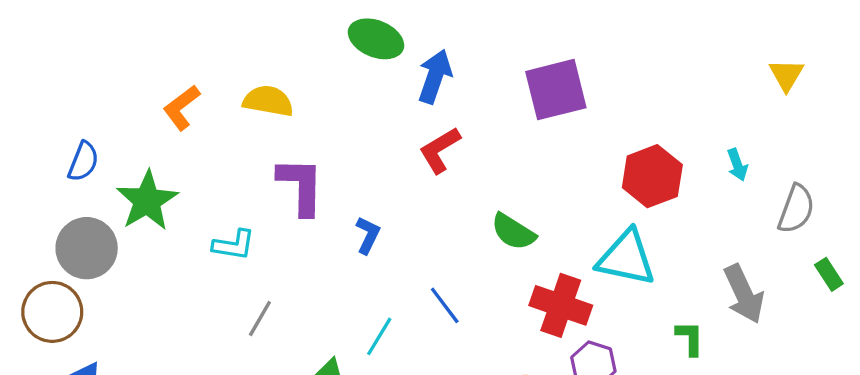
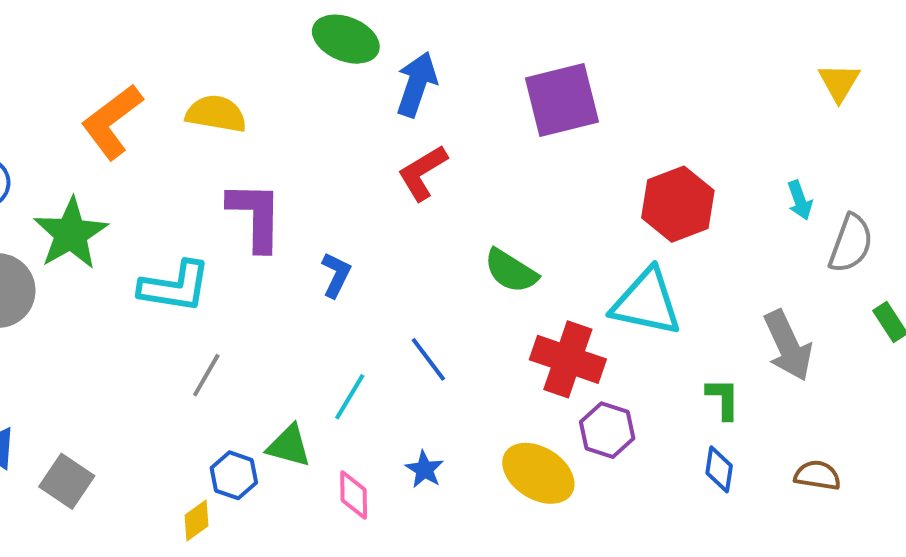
orange L-shape: (181, 108) -> (112, 122), size x1.4
cyan arrow: (737, 165) -> (800, 200), moved
cyan L-shape: (234, 245) -> (175, 287), size x1.4

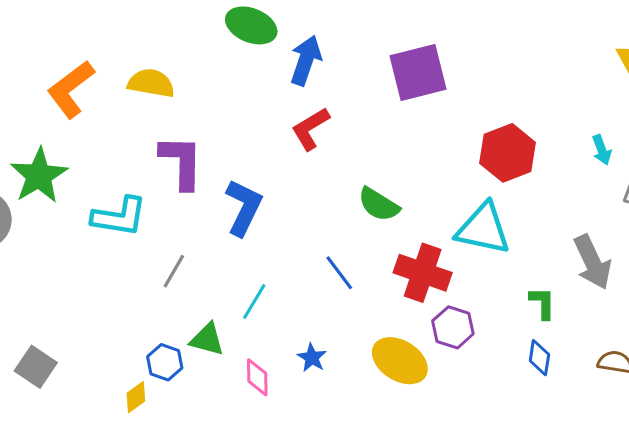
blue L-shape: (336, 275) -> (244, 207), size x1.6
blue line: (428, 359) -> (339, 273), moved
gray line: (206, 375) -> (174, 271), moved

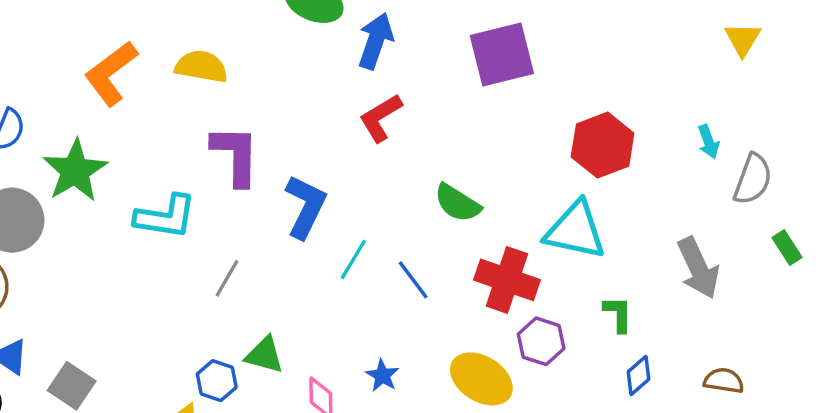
cyan line: (254, 302) -> (353, 259), moved
green L-shape: (542, 303) -> (618, 314), moved
blue diamond: (539, 358) -> (638, 376), turned 40

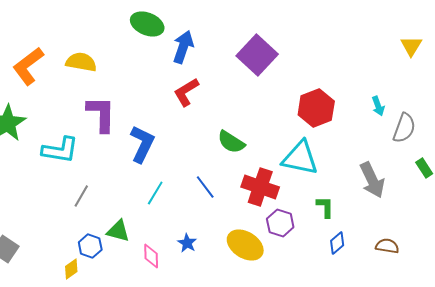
yellow triangle: (743, 39) -> (411, 46), moved
purple square: (502, 55) -> (257, 55), turned -33
cyan line: (353, 259) -> (155, 193), moved
gray line: (227, 278) -> (81, 196), moved

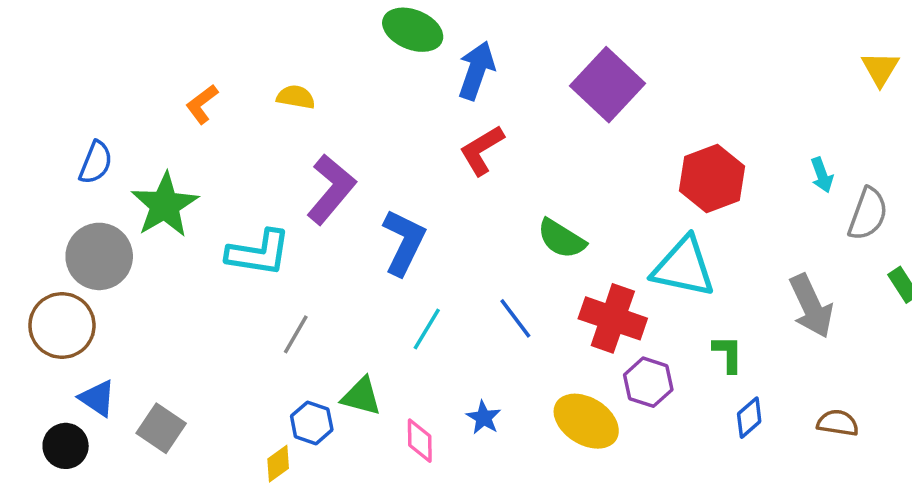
yellow semicircle: (81, 62) -> (296, 97), size x0.7
orange L-shape: (28, 66) -> (202, 104), size x0.6
purple L-shape: (101, 114) -> (331, 189), turned 39

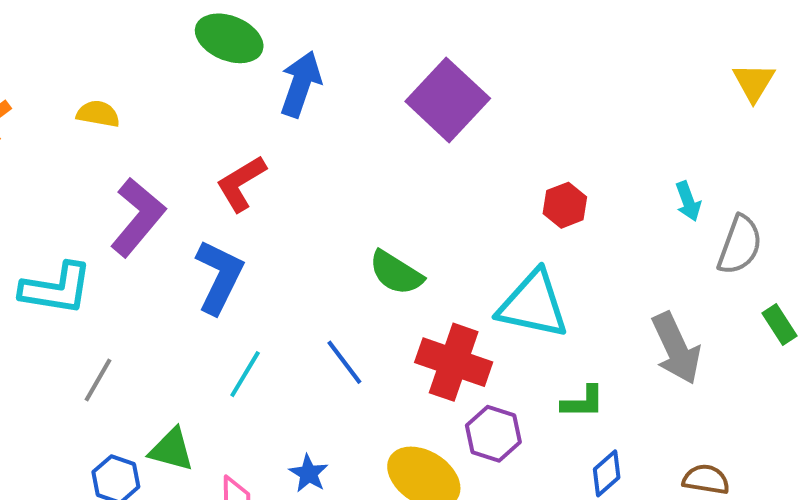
red L-shape: (482, 150) -> (241, 183), moved
red hexagon: (712, 178) -> (565, 205), size x0.6
green L-shape: (728, 354) -> (583, 402), turned 90

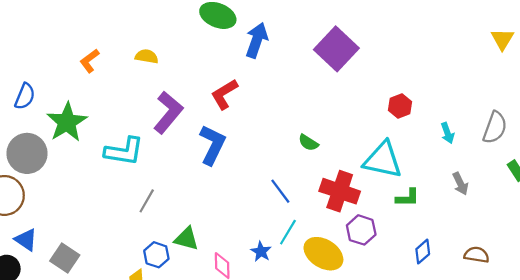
cyan arrow: (688, 201) -> (447, 133), moved
green semicircle: (396, 273) -> (308, 143), size x0.7
gray arrow: (676, 348) -> (460, 184), size x0.6
cyan line: (245, 374) -> (288, 232), moved
green L-shape: (583, 402) -> (408, 198), moved

